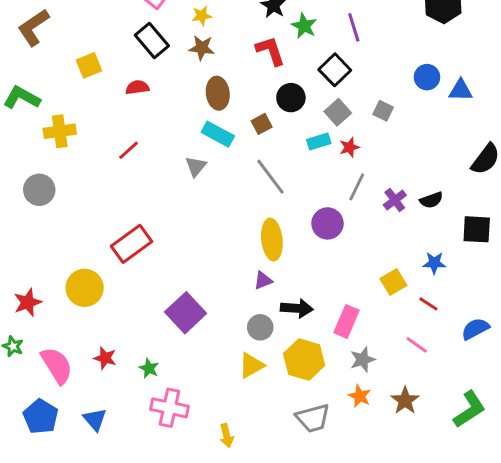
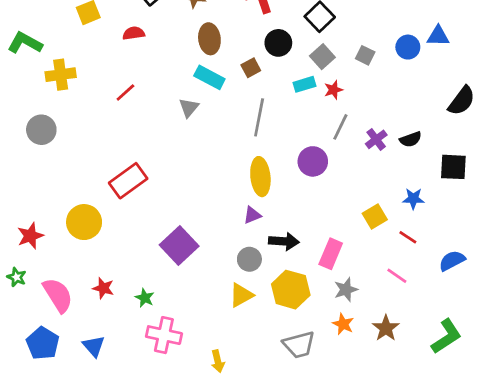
blue circle: (427, 77) -> (408, 47), moved
gray line: (270, 177) -> (259, 117), turned 48

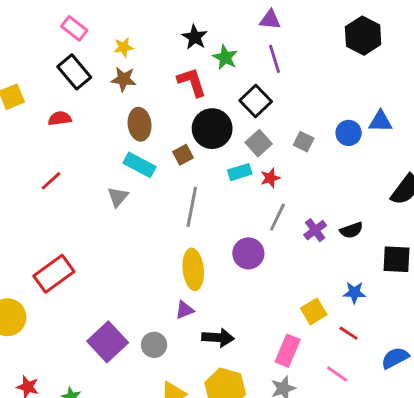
black circle: (278, 43) -> (212, 129), size x1.4
pink rectangle: (331, 254) -> (288, 351), moved
gray circle: (249, 259) -> (154, 345), moved

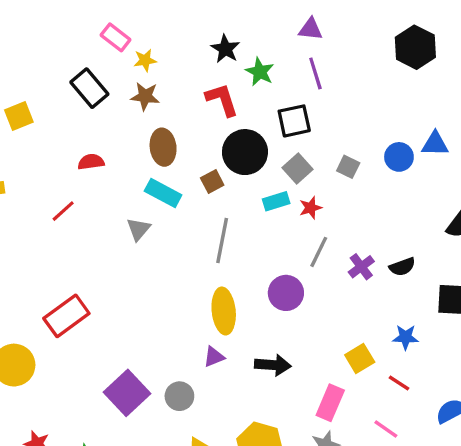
pink rectangle: (74, 28) -> (116, 37), moved
black square: (256, 101) -> (294, 121), turned 32
red semicircle: (60, 118) -> (91, 162), moved
black arrow: (218, 338) -> (273, 365), moved

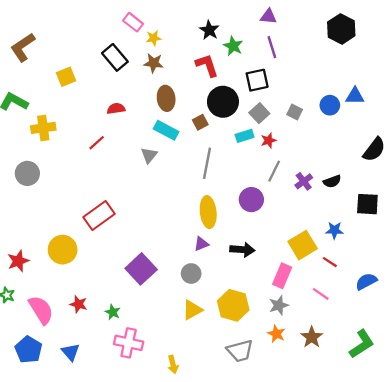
yellow square: (360, 358) -> (303, 245), size x1.4
gray circle: (179, 396) -> (191, 273), moved

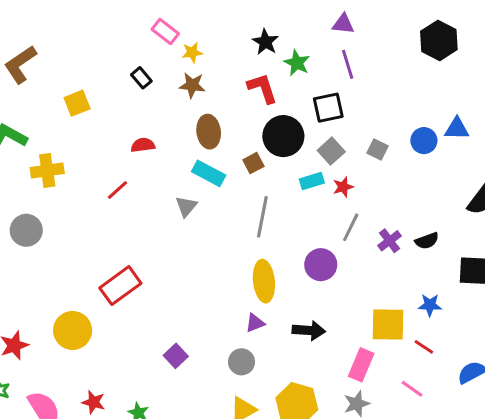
black rectangle: (115, 57) -> (141, 78), size x0.6
yellow square: (303, 245) -> (388, 324), turned 32
purple square: (141, 269) -> (176, 356), size x0.6

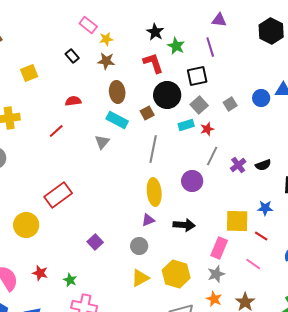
purple triangle: (343, 24) -> (219, 20), moved
gray square: (378, 150) -> (230, 104), turned 32

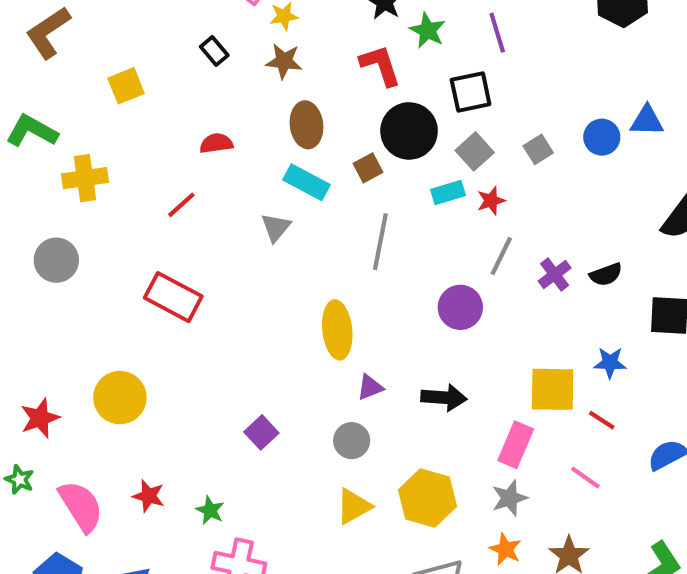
yellow ellipse: (154, 192) -> (337, 330), moved
red rectangle: (58, 195) -> (173, 297), moved, turned 64

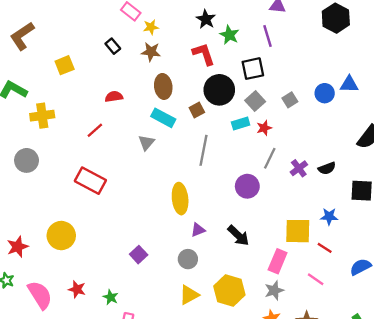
black arrow: (444, 398) -> (238, 236), turned 40

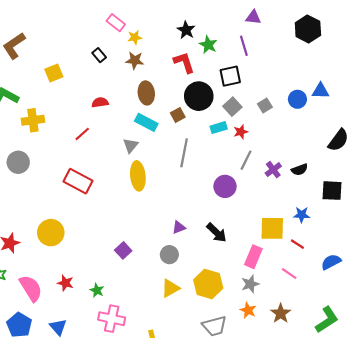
yellow ellipse: (180, 199) -> (138, 176), moved

